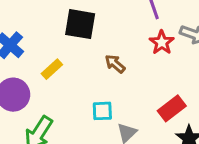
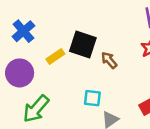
black square: (80, 24) -> (83, 45), moved

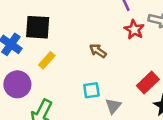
black square: (83, 45) -> (38, 27), moved

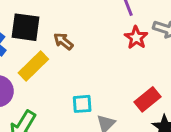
brown arrow: (98, 51) -> (63, 41), moved
yellow rectangle: (47, 60) -> (33, 66), size x1.5

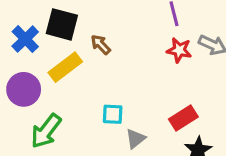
red star: (136, 38) -> (179, 50), turned -30

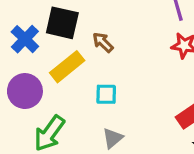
cyan square: (113, 114) -> (106, 94), moved
gray triangle: (135, 139) -> (113, 138), moved

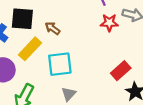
cyan square: (106, 94) -> (60, 64), size x1.6

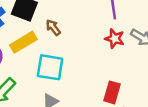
red rectangle: (121, 71) -> (112, 92), turned -48

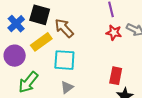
brown arrow: (53, 27) -> (64, 28), size x1.5

